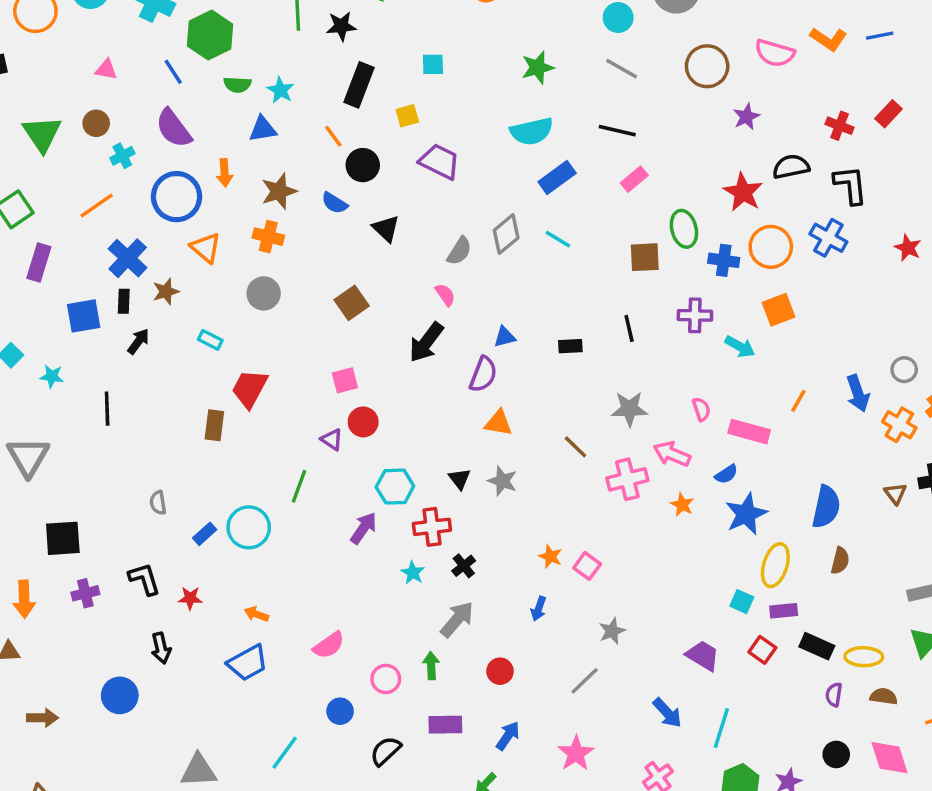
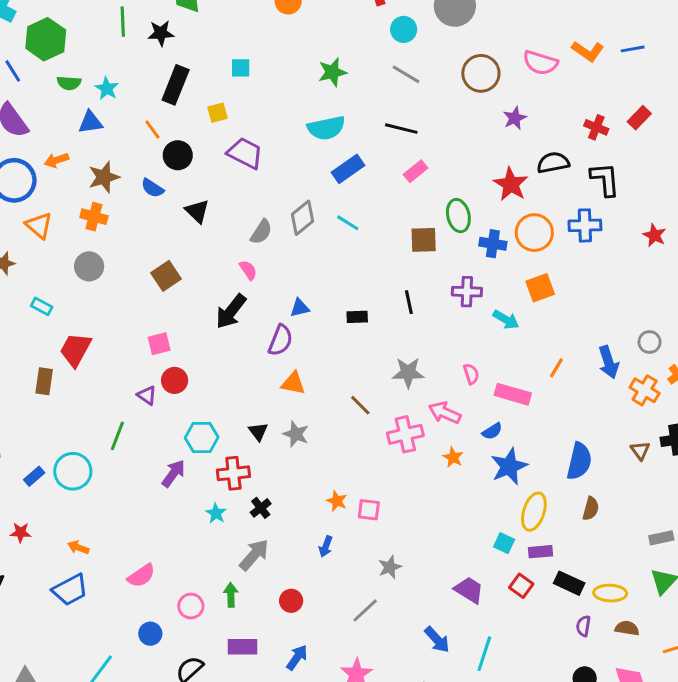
orange arrow: (225, 173) -> (56, 160), turned 75
blue cross: (828, 238) -> (585, 225), turned -32
pink square: (587, 566) -> (369, 510), turned -30

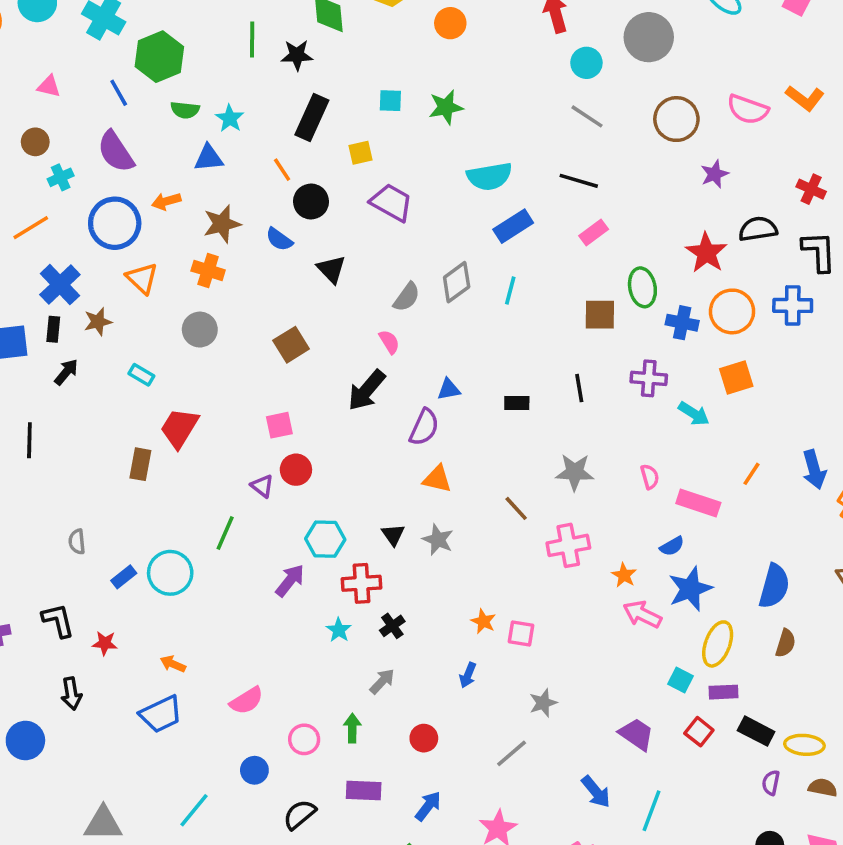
green star: (332, 72) -> (446, 107), moved
cyan line: (348, 223) -> (510, 291), turned 70
pink arrow: (445, 413) -> (642, 614), moved
gray arrow: (254, 555) -> (382, 681), size x0.7

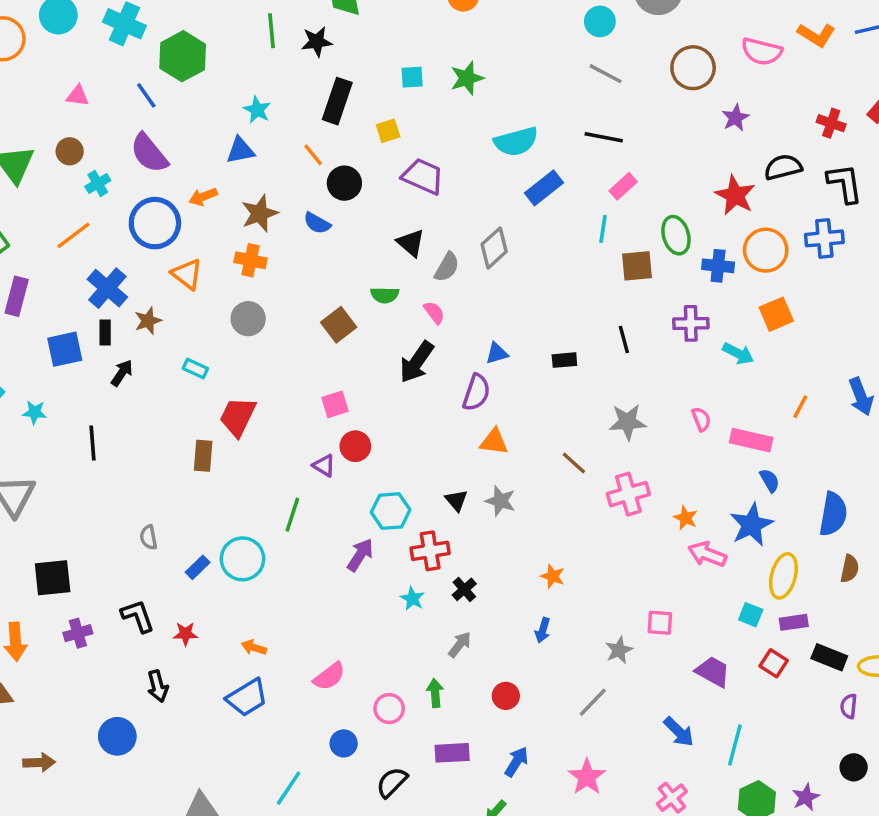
green semicircle: (185, 110) -> (385, 295), moved
black triangle: (331, 269) -> (411, 243), moved
cyan line: (510, 291) -> (603, 229), moved
blue semicircle: (672, 546) -> (770, 480), moved, turned -85
pink square: (521, 633) -> (660, 623), moved

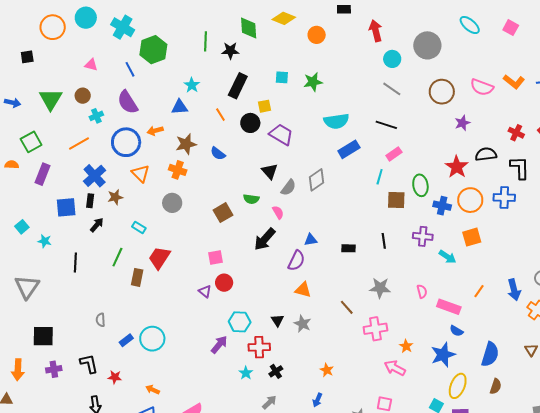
black circle: (344, 183) -> (250, 123), moved
blue semicircle: (770, 480) -> (456, 331), turned 144
green line: (292, 515) -> (117, 257), moved
pink arrow: (707, 554) -> (395, 368), moved

